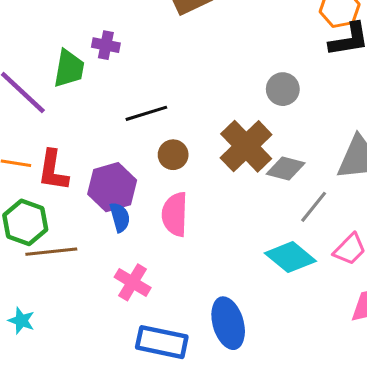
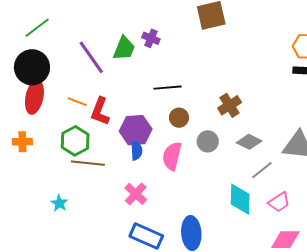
gray circle: (283, 89) -> (208, 141), moved
brown cross: (246, 146) -> (230, 105), moved, size x0.7
cyan diamond: (290, 257) -> (240, 199), turned 40

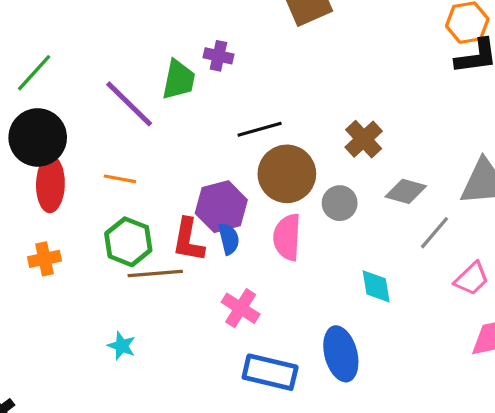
red L-shape: (100, 111) -> (188, 240), moved
brown circle: (179, 118) -> (287, 174), size x1.8
cyan diamond: (240, 199) -> (376, 286), moved, size x0.7

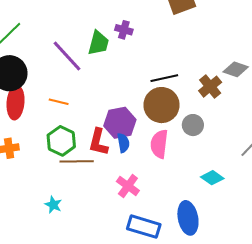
black line: (260, 129) -> (164, 78), moved
gray diamond: (406, 191) -> (236, 69), moved
cyan diamond: (376, 286) -> (212, 178), turned -50

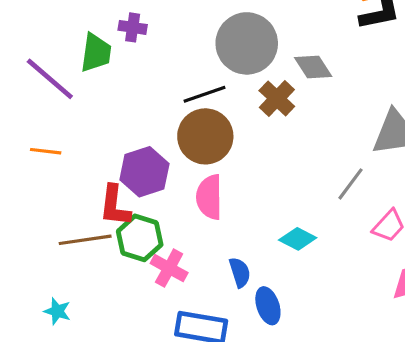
gray diamond: (236, 69) -> (313, 67), turned 45
gray circle: (193, 125) -> (247, 43), moved, size x1.8
green hexagon: (61, 141) -> (140, 238), moved
blue semicircle: (123, 143) -> (240, 272), moved
blue ellipse: (188, 218) -> (268, 306), size x0.7

